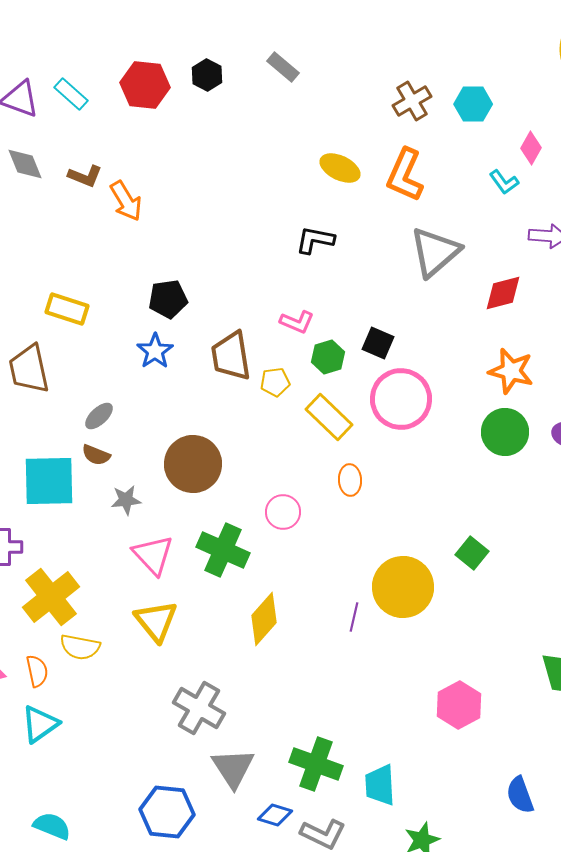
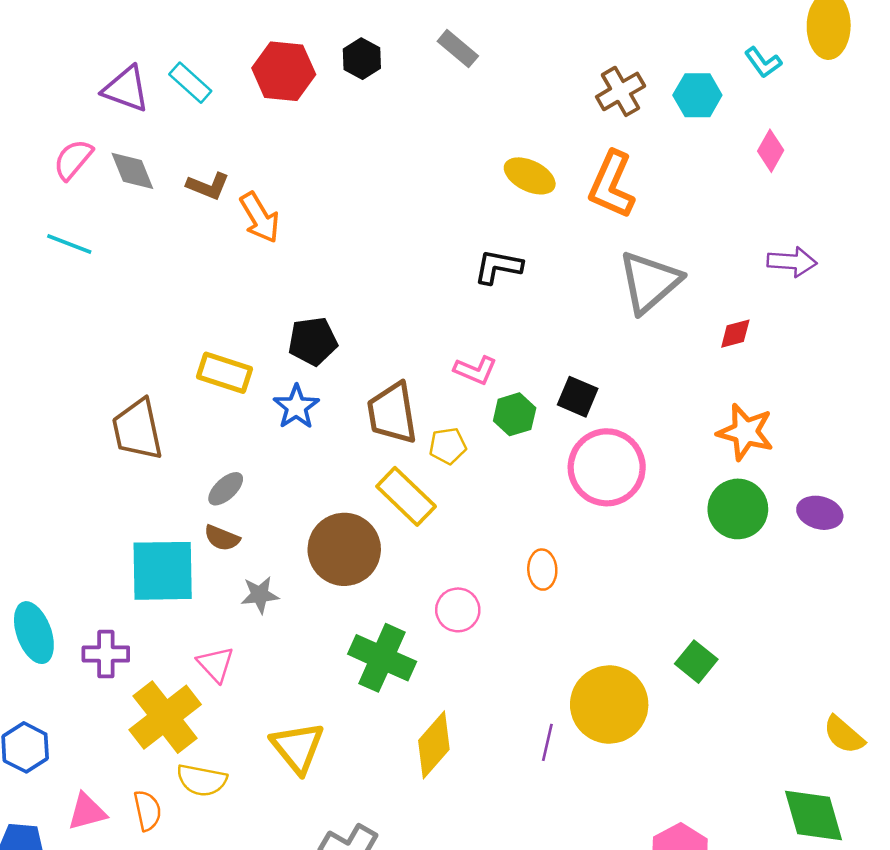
cyan L-shape: (504, 182) -> (763, 62), moved
red diamond: (503, 293) -> (735, 334), size x0.7
yellow rectangle: (67, 309) -> (224, 373), moved
yellow rectangle: (329, 417) -> (406, 496), moved
pink triangle: (153, 555) -> (216, 664), moved, size x0.7

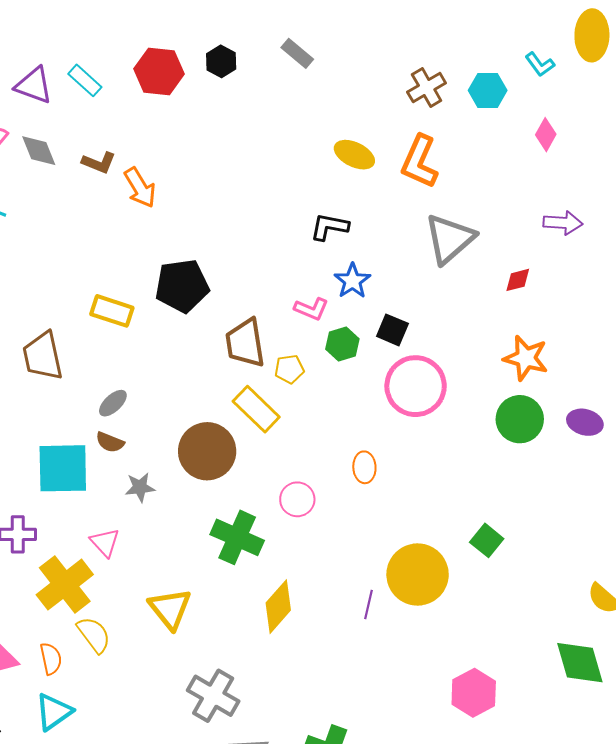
black pentagon: (313, 341) -> (182, 286), size x1.4
blue star: (296, 407) -> (352, 281), moved
yellow semicircle: (202, 780) -> (94, 635), turned -138

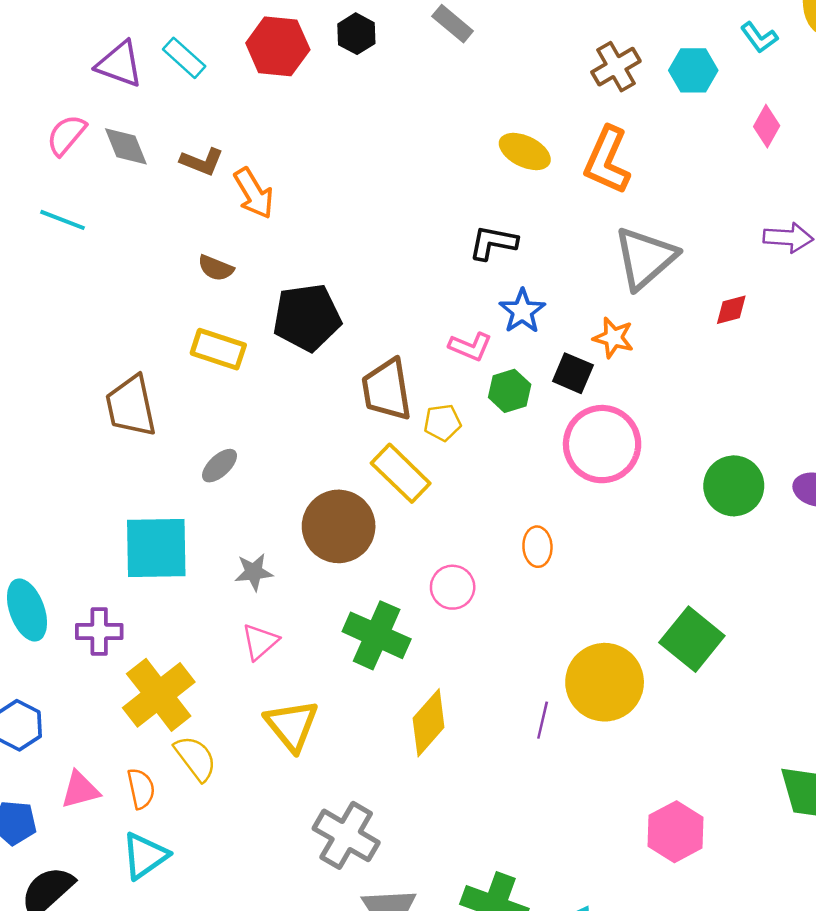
orange star: (526, 358) -> (613, 338), moved, size x0.7
brown semicircle: (110, 442) -> (216, 268), moved
green square: (487, 540) -> (692, 639), size x1.5
pink triangle: (105, 542) -> (260, 642), moved, turned 32

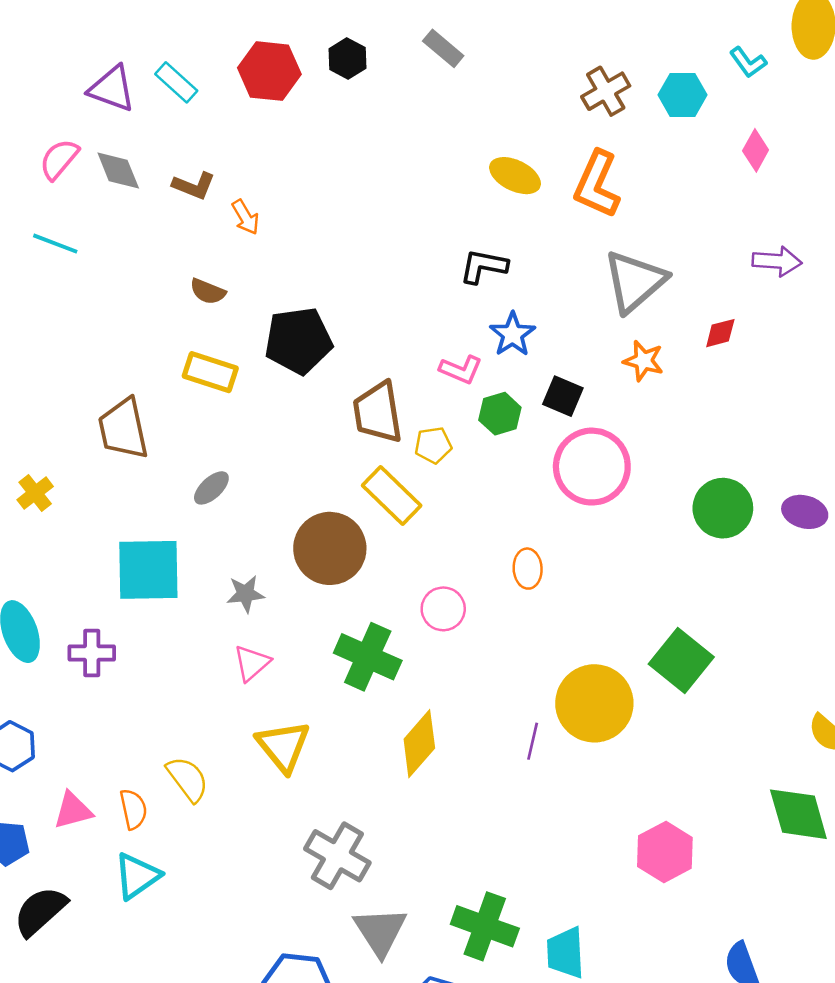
orange arrow: (254, 193) -> (245, 217), size x0.7
orange star: (613, 338) -> (643, 361), moved
yellow cross: (159, 695) -> (35, 493), moved, size x0.5

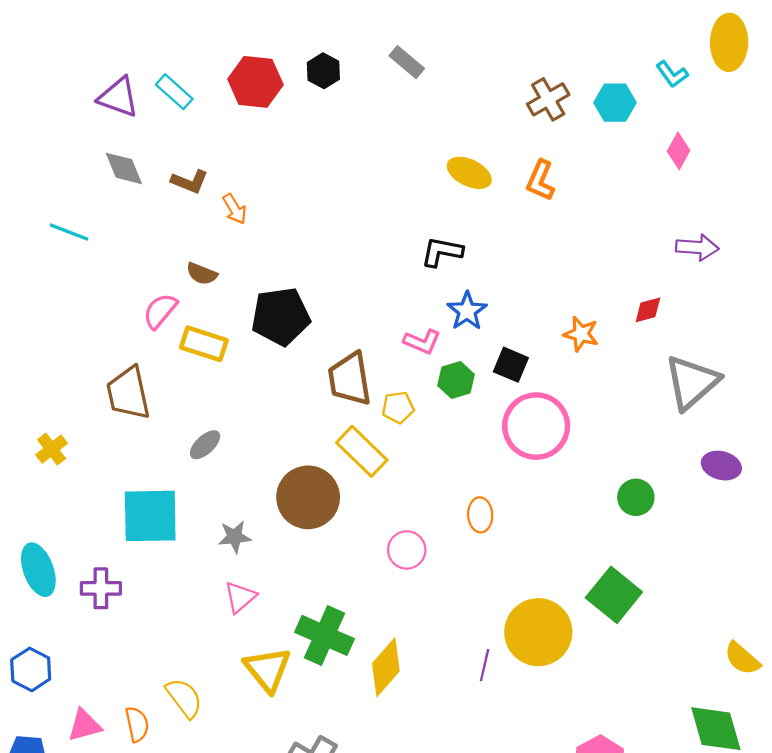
pink semicircle: (59, 159) -> (160, 311), moved
orange L-shape: (597, 184) -> (540, 180), size x0.7
gray triangle: (635, 281) -> (692, 382), moved
green circle: (723, 508) -> (636, 497), moved, size x0.7
green cross: (368, 657) -> (325, 635), moved

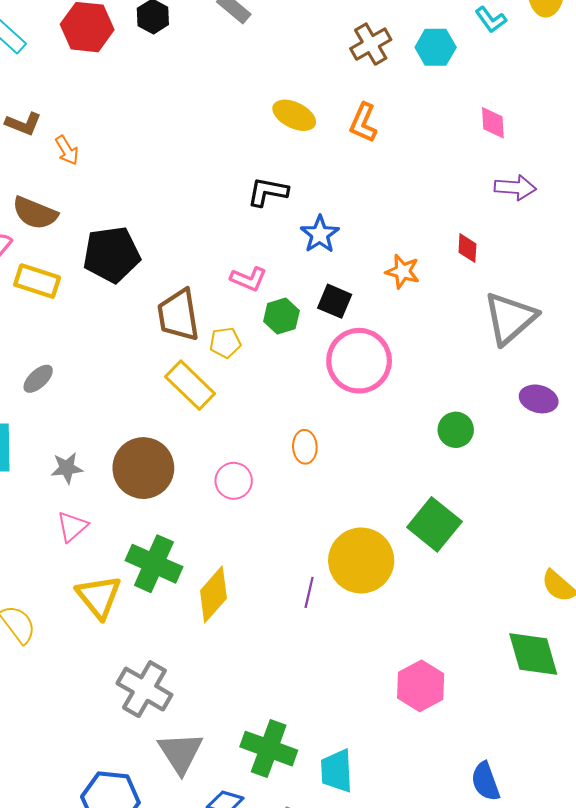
pink diamond: (679, 151) -> (493, 123), moved, turned -32
brown semicircle: (202, 274) -> (35, 213), size x1.5
red diamond: (648, 310) -> (467, 248), turned -72
blue star: (467, 311) -> (320, 234), moved
brown circle: (308, 497) -> (143, 468), moved

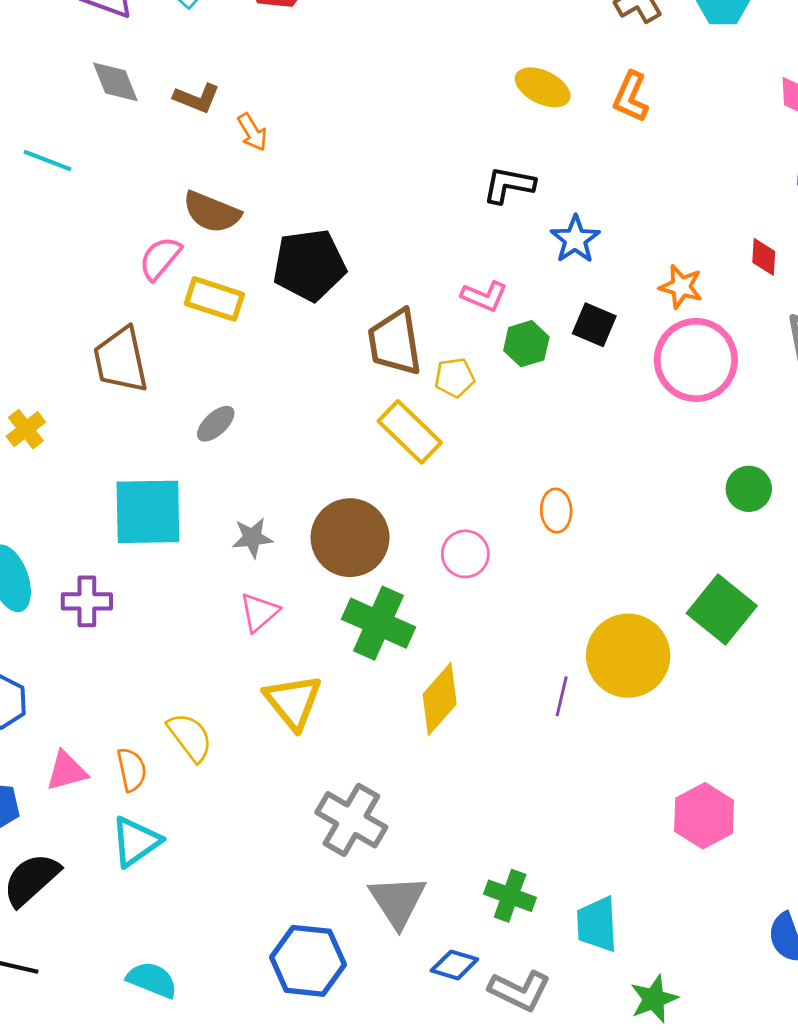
pink circle: (359, 361) -> (696, 360), moved
green cross: (154, 564) -> (379, 623), moved
green cross: (269, 749) -> (510, 896), size x0.7

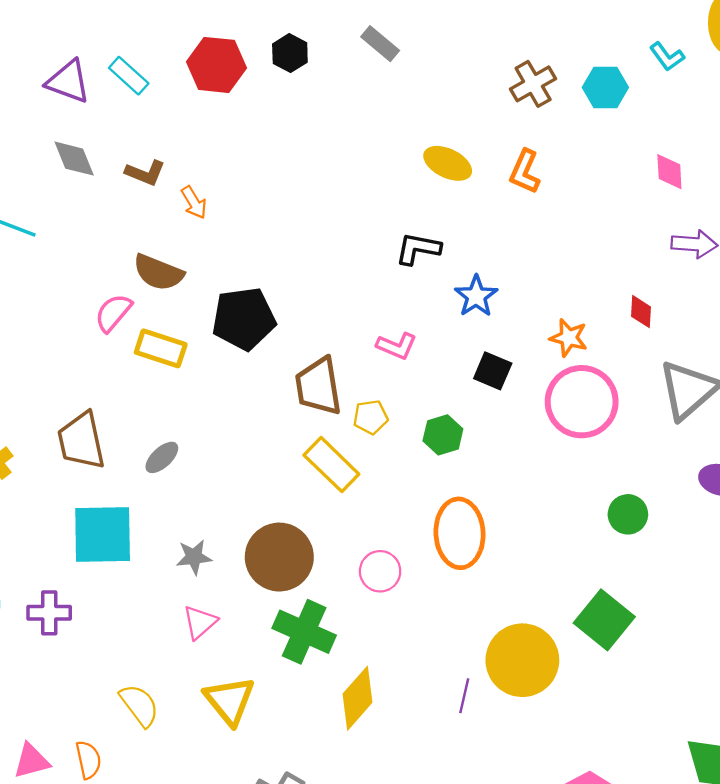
green hexagon: (526, 344) -> (443, 435), moved
brown trapezoid: (121, 360) -> (81, 441), moved
orange ellipse: (556, 511) -> (460, 533), size x1.8
yellow semicircle: (190, 737) -> (139, 705), moved

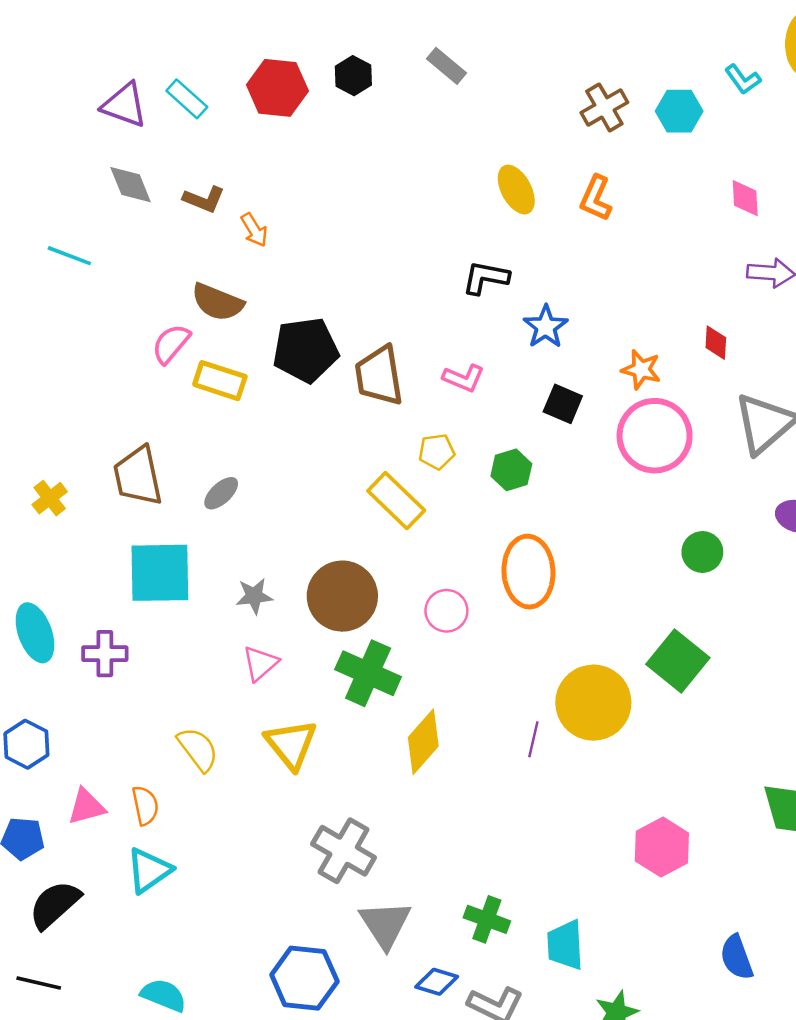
yellow ellipse: (448, 163) -> (516, 190), turned 36
brown trapezoid: (318, 386) -> (379, 376), moved

